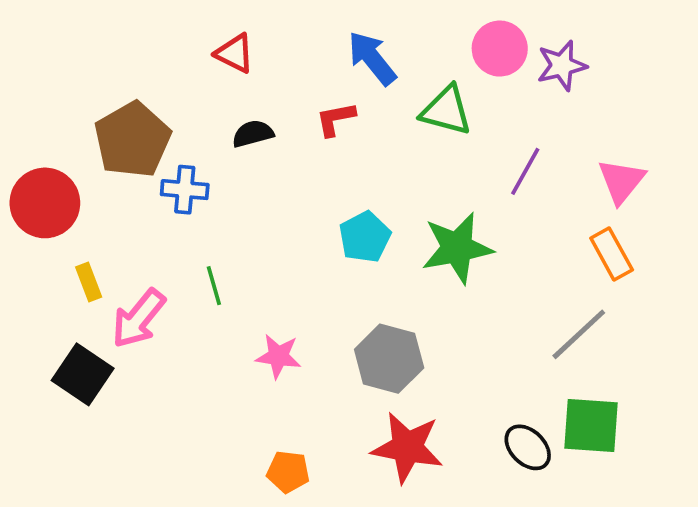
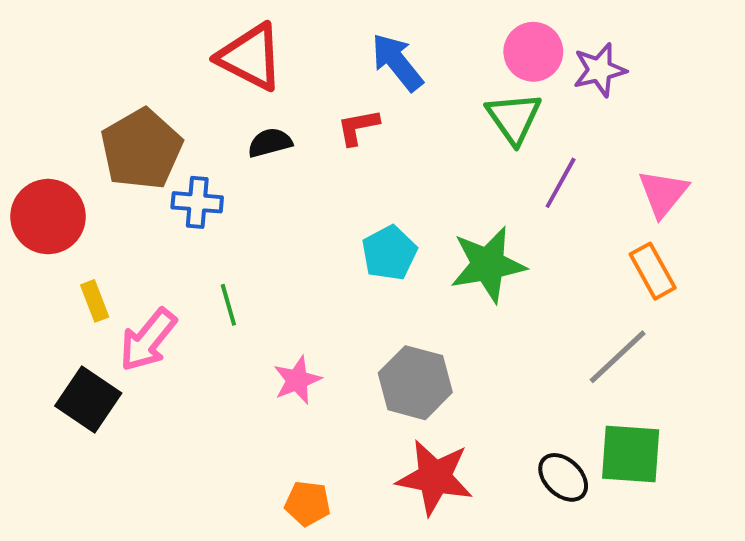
red triangle: (235, 53) -> (250, 57), size x1.6
green triangle: (446, 111) -> (514, 118), moved, turned 40
pink star: (278, 356) -> (297, 380), turned -30

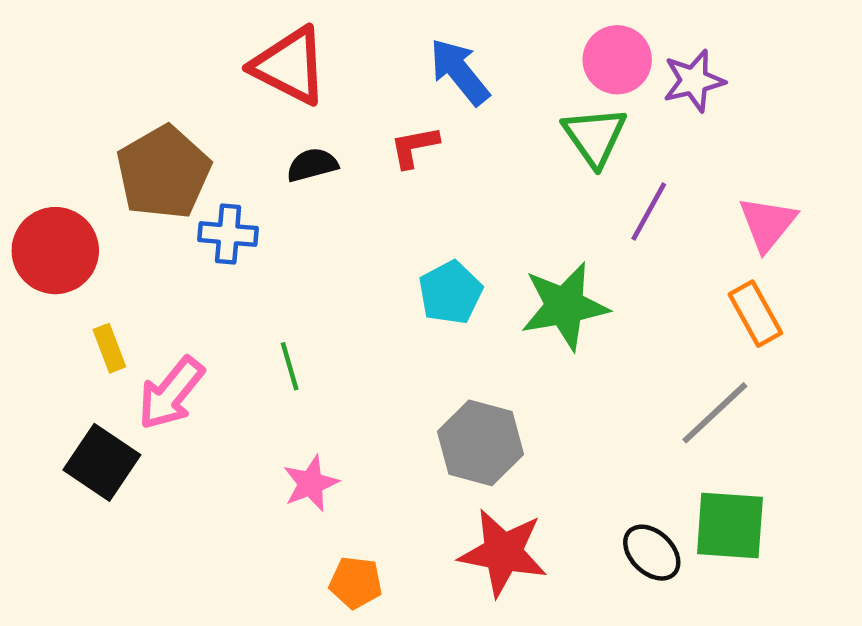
green line: (228, 305) -> (290, 366), moved
pink star: (297, 380) -> (311, 483), moved

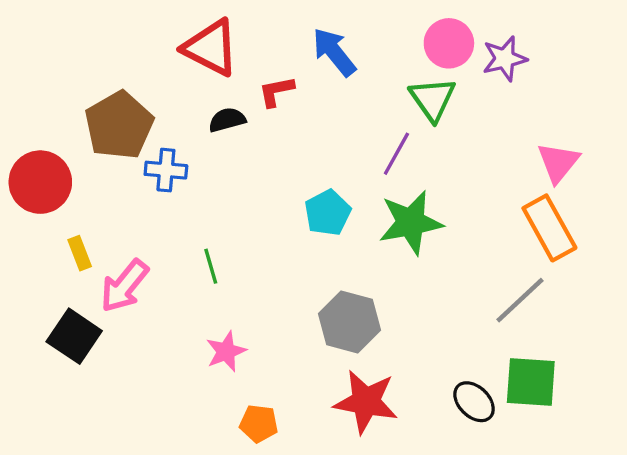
red L-shape: (414, 147) -> (276, 91), moved
purple line: (649, 211) -> (396, 154), moved
orange rectangle: (755, 314) -> (549, 228), size x1.4

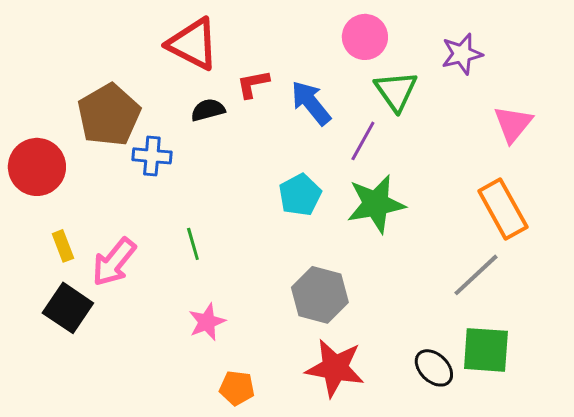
pink circle: (449, 43) -> (365, 37), moved
blue arrow: (334, 52) -> (311, 103), moved
pink triangle: (558, 162) -> (513, 124), moved
yellow rectangle: (80, 253) -> (63, 246), moved

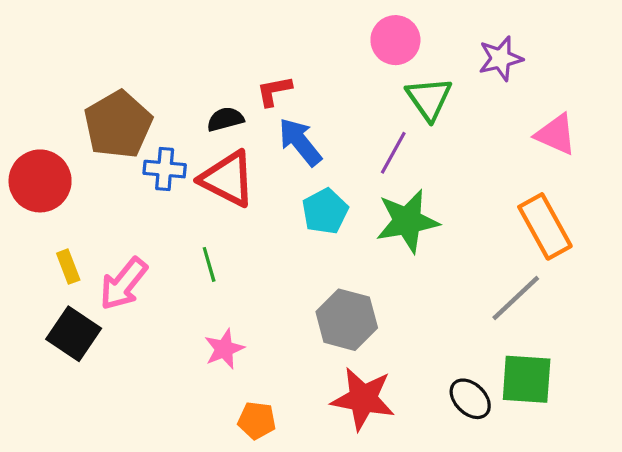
red triangle: (193, 44) -> (227, 179), moved
blue arrow: (311, 103) -> (300, 142), moved
pink triangle: (513, 124) -> (556, 134), turned -45

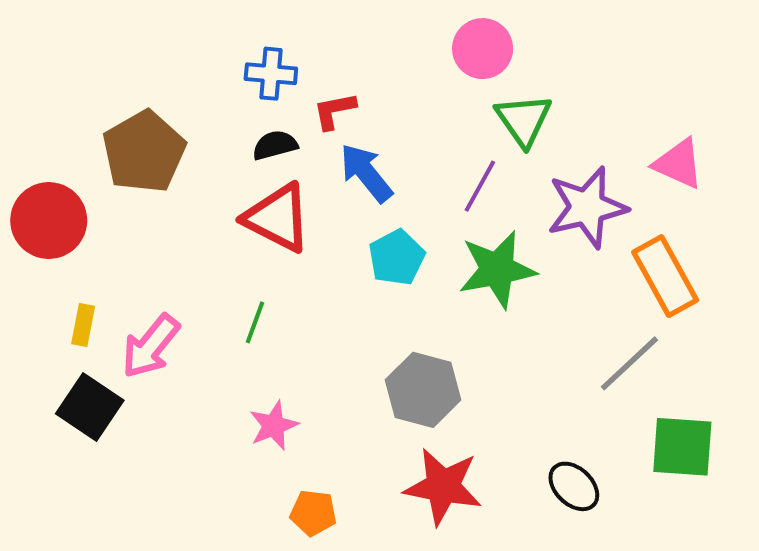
purple star: (501, 59) -> (587, 207), moved, size x1.5
blue cross: (165, 169) -> (271, 74), moved
green line: (209, 264) -> (255, 322), turned 36
yellow rectangle: (68, 267) -> (83, 325), turned 32
green square: (527, 379) -> (682, 447), moved

